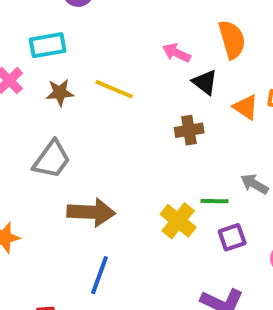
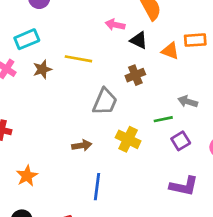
gray trapezoid: (52, 160) -> (105, 102), moved
brown arrow: (91, 212) -> (82, 145), size x0.6
yellow cross: (178, 221) -> (128, 139), moved

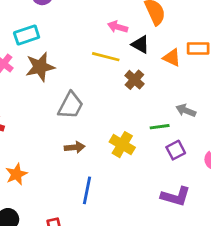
yellow line: (78, 59) -> (106, 57), moved
brown star: (42, 69) -> (40, 67), size x1.5
brown cross: (135, 75) -> (134, 80), turned -30
gray trapezoid: (105, 102) -> (71, 105), moved

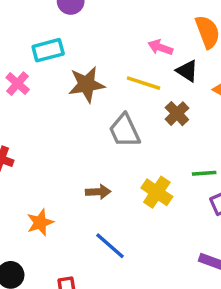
brown star: (40, 67) -> (87, 84), moved
gray trapezoid: (71, 105) -> (125, 131), moved, turned 124
orange star: (16, 174) -> (40, 222), moved
blue line: (87, 190) -> (110, 246), turned -64

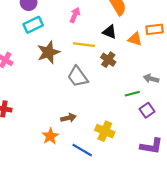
pink arrow: (160, 47) -> (75, 15), moved, turned 104
cyan rectangle: (48, 50) -> (33, 25), moved
yellow cross: (157, 192) -> (105, 131), moved
orange star: (40, 222) -> (50, 136), moved

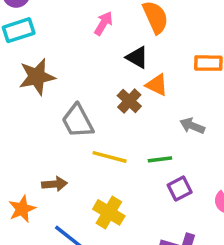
pink arrow: (75, 15) -> (104, 23), moved
orange triangle: (135, 39) -> (157, 85), moved
yellow line: (84, 45) -> (110, 157), moved
gray arrow: (151, 79) -> (192, 126), moved

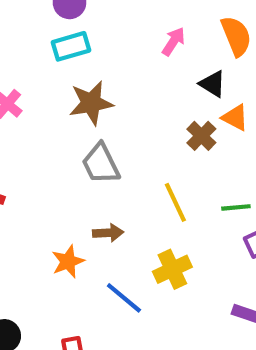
gray trapezoid: (78, 121) -> (101, 164), moved
yellow line: (110, 157) -> (175, 202), turned 48
yellow cross: (109, 212) -> (172, 269), turned 32

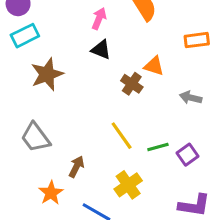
black triangle: (213, 84) -> (101, 50), moved
gray trapezoid: (101, 164) -> (35, 137), moved
green line: (236, 207) -> (158, 147), moved
brown arrow: (108, 233) -> (76, 167), turned -50

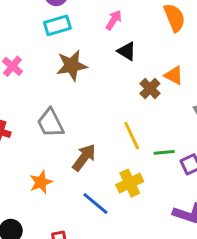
pink arrow: (99, 19) -> (114, 20), moved
brown arrow: (76, 167) -> (84, 157), size x1.4
orange star: (51, 193) -> (41, 182), moved

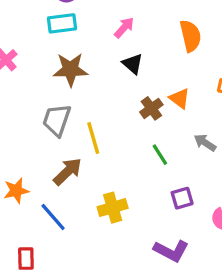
gray trapezoid: (50, 123) -> (57, 120), moved, turned 36
yellow line: (132, 136) -> (93, 138), moved
green line: (164, 152) -> (160, 155), moved, turned 54
blue line: (95, 203) -> (53, 217), moved

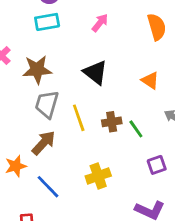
black triangle: (133, 64) -> (95, 72), moved, size x1.4
brown star: (71, 69) -> (37, 70), moved
brown cross: (151, 108) -> (112, 122), moved, turned 30
brown arrow: (68, 172) -> (44, 143), moved

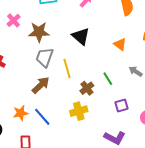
brown cross: (112, 122) -> (87, 88), moved, turned -32
orange star: (16, 166) -> (21, 113), moved

